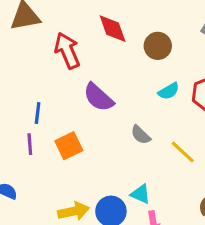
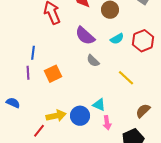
purple semicircle: (98, 97) -> (85, 36), moved
gray semicircle: (141, 135) -> (93, 61), moved

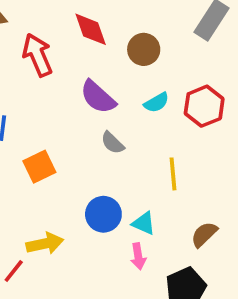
yellow line: (126, 78) -> (173, 174), turned 42
cyan triangle: (99, 105) -> (144, 223), moved
blue circle: (80, 116) -> (103, 214), moved

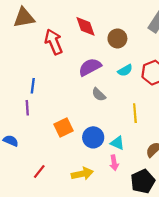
purple semicircle: (98, 97) -> (90, 67), turned 110
orange square: (39, 167) -> (64, 128), moved
yellow arrow: (45, 244) -> (82, 174), moved

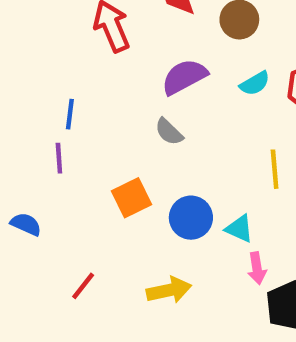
gray semicircle: (99, 95) -> (169, 132), moved
pink arrow: (114, 163) -> (257, 268), moved

